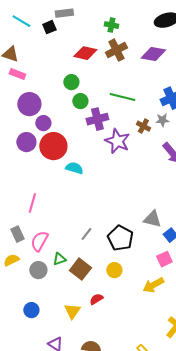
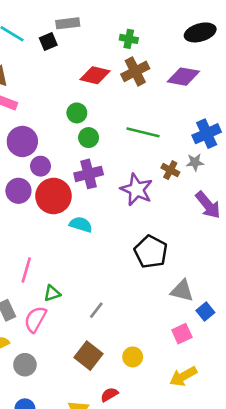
purple cross: (97, 119) -> (89, 174), moved
black pentagon: (120, 238) -> (151, 252), moved
green triangle: (59, 259) -> (52, 293), moved
pink square: (164, 259) -> (182, 334), moved
gray circle: (38, 270) -> (25, 365), moved

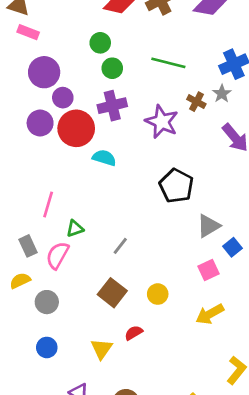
gray star: (195, 162) -> (222, 94), turned -30
gray triangle: (182, 291) -> (208, 226), turned -45

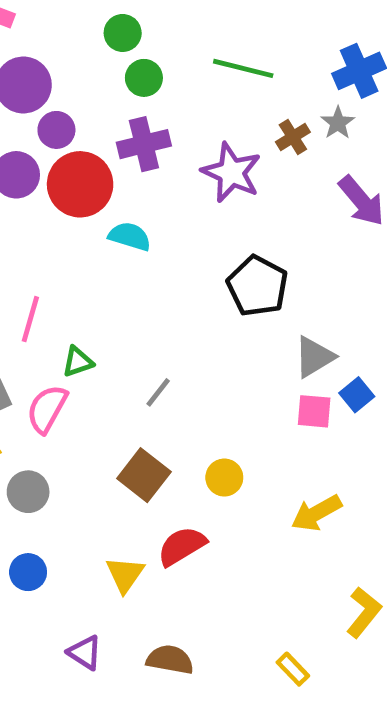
brown cross: (196, 102) -> (293, 137), turned 30
pink square: (208, 270) -> (314, 411), moved, turned 30
red semicircle: (134, 333) -> (182, 546), size x1.5

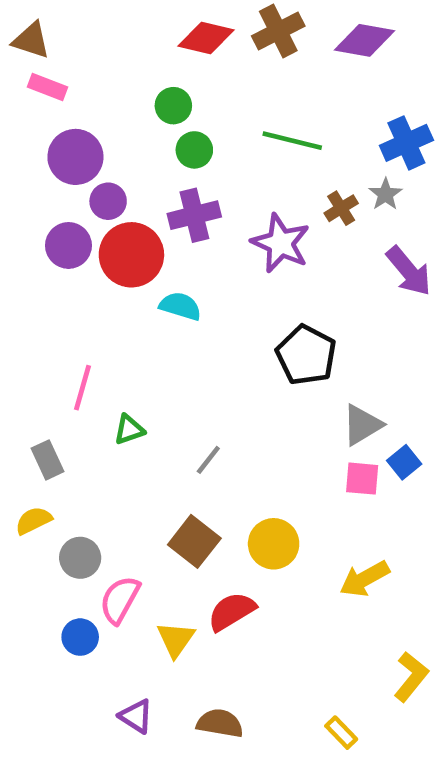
pink semicircle: (47, 409) -> (120, 600), moved
yellow circle: (224, 478) -> (274, 544), size x1.4

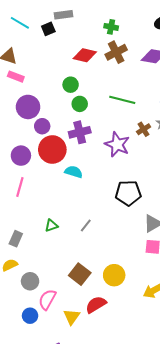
purple circle: (68, 245) -> (21, 156), moved
black pentagon: (306, 355) -> (128, 193), turned -30
pink line: (82, 388) -> (20, 187), moved
gray rectangle: (48, 460) -> (16, 239), turned 49
gray line: (208, 460) -> (86, 226), moved

